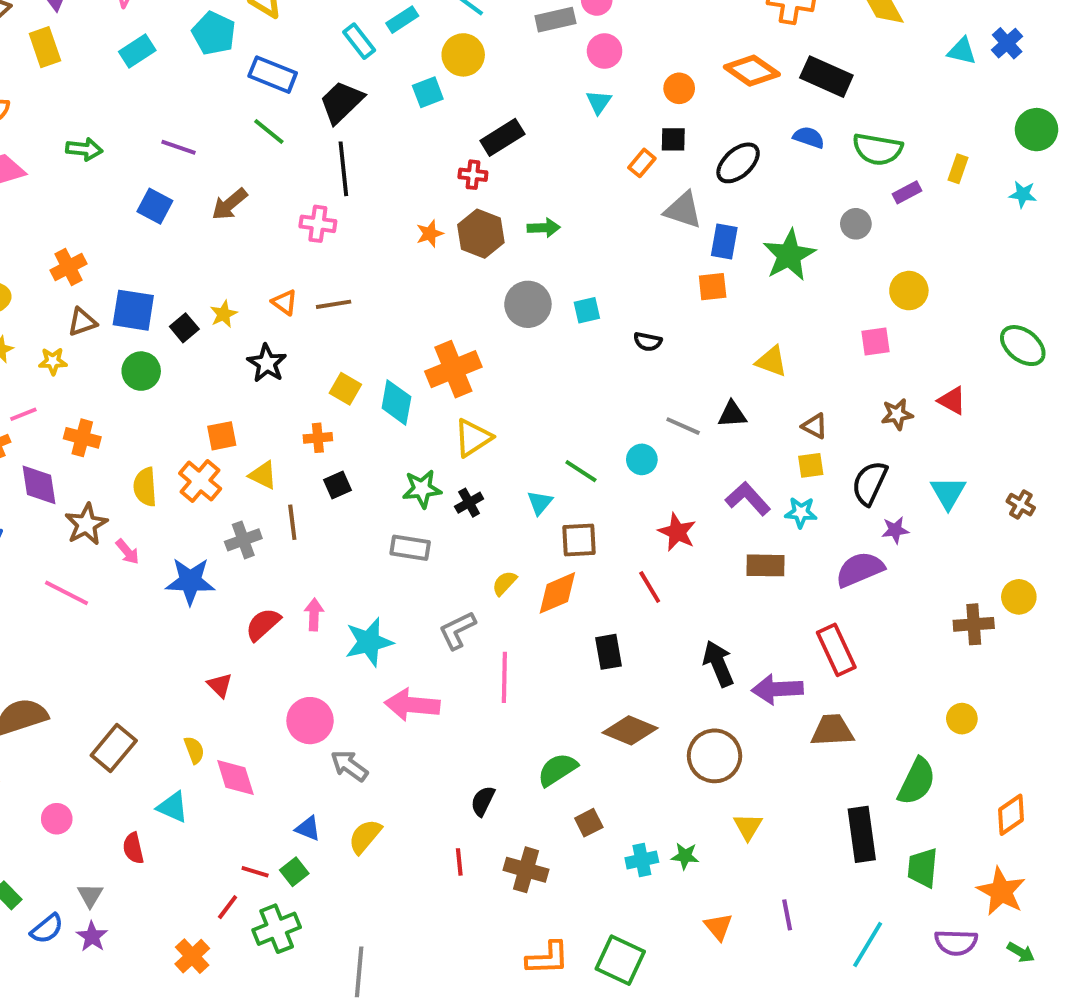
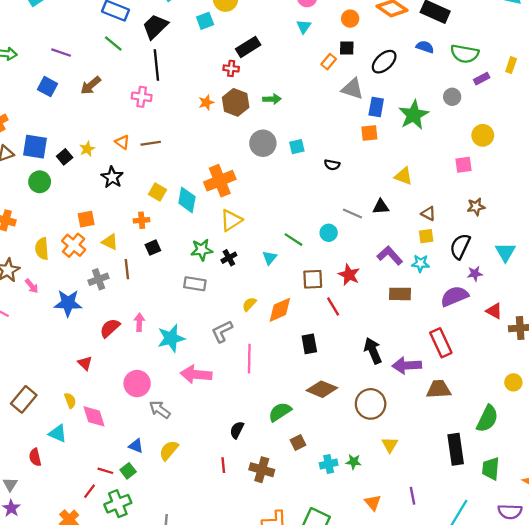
red triangle: (952, 401) -> (494, 311), moved
brown square: (579, 540) -> (313, 279), moved

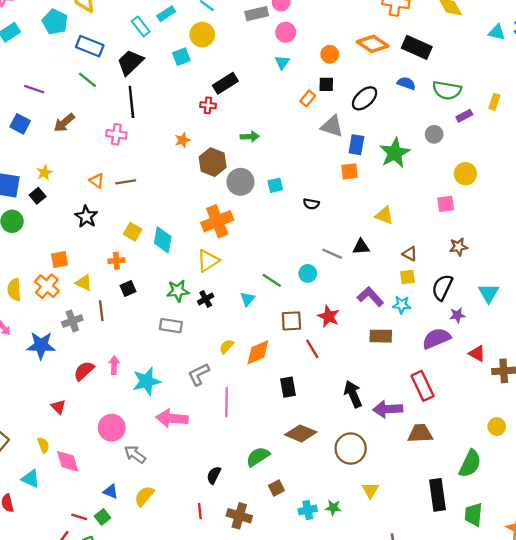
brown hexagon: (236, 102) -> (213, 162), moved
yellow star: (87, 149) -> (44, 173), moved
orange cross: (220, 181) -> (217, 221), moved

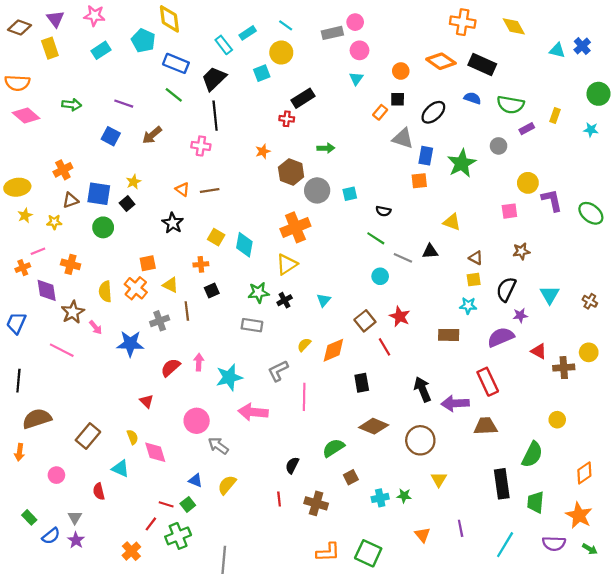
green line: (272, 280) -> (376, 238), moved
purple L-shape: (370, 297) -> (552, 200), moved, turned 30
brown square: (291, 321) -> (365, 321), turned -36

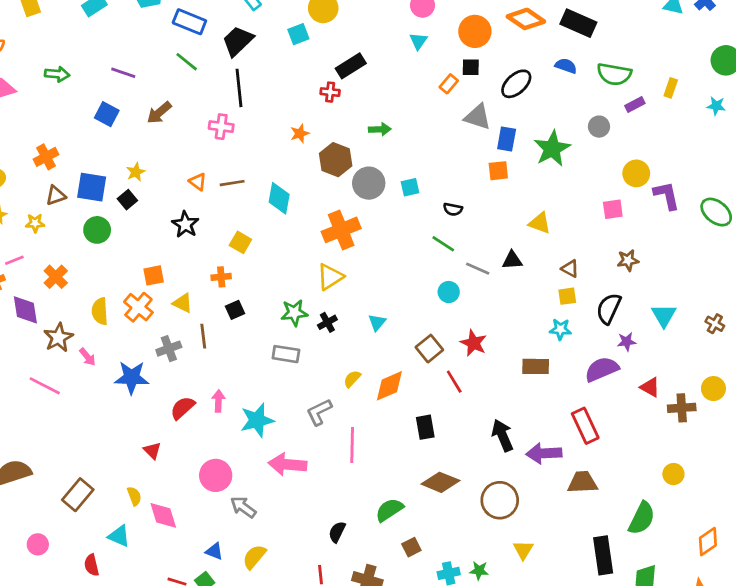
orange circle: (401, 71) -> (475, 31), size x1.5
cyan diamond: (244, 245) -> (279, 198), moved
orange cross: (71, 264) -> (56, 277), turned 30

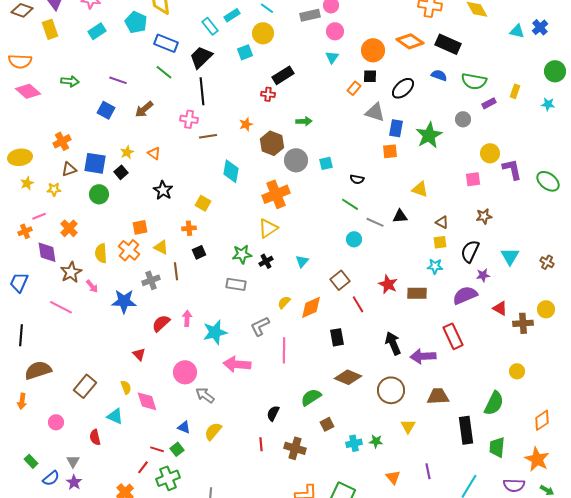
orange triangle: (198, 182) -> (154, 153), moved
brown line: (232, 183) -> (208, 136), moved
red star: (474, 343) -> (388, 284), moved
brown trapezoid: (582, 482) -> (438, 396), moved

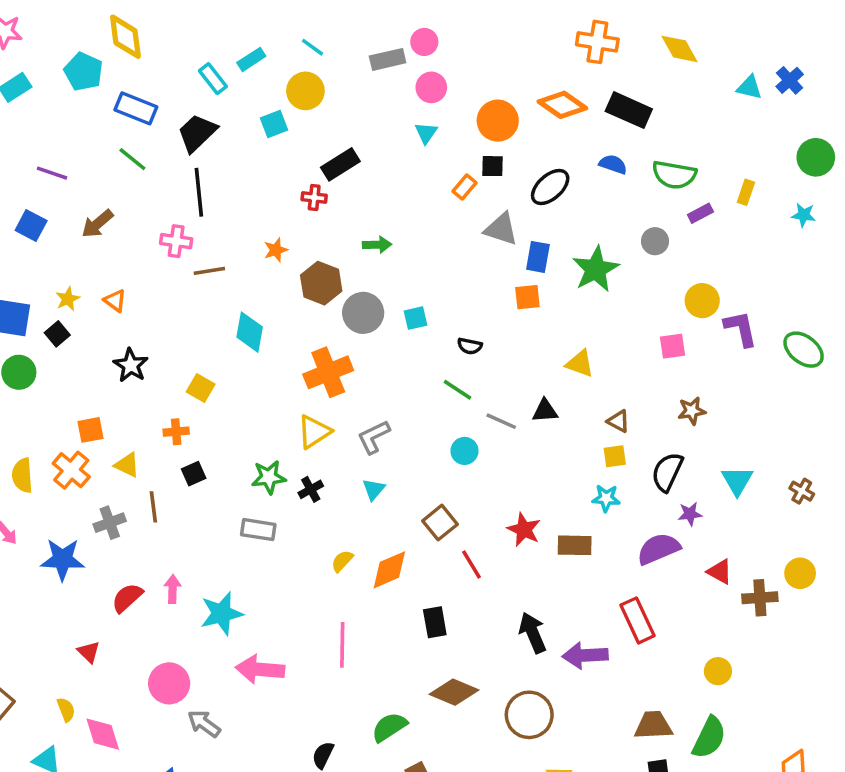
gray L-shape: (260, 326) -> (374, 437), moved
yellow circle: (517, 371) -> (718, 671), moved
brown trapezoid: (438, 396) -> (653, 725), moved

